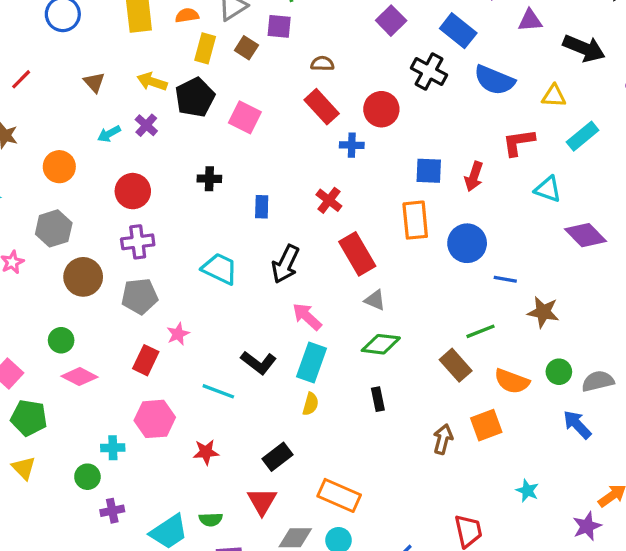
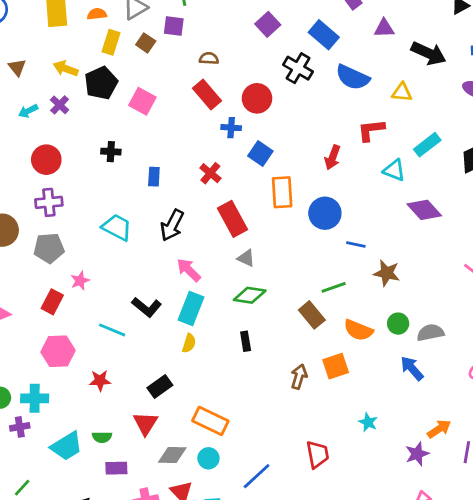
cyan rectangle: (583, 136) -> (427, 145), moved
blue square: (429, 171) -> (260, 153), moved, turned 30
cyan cross: (113, 448) -> (35, 398), moved, size x1.4

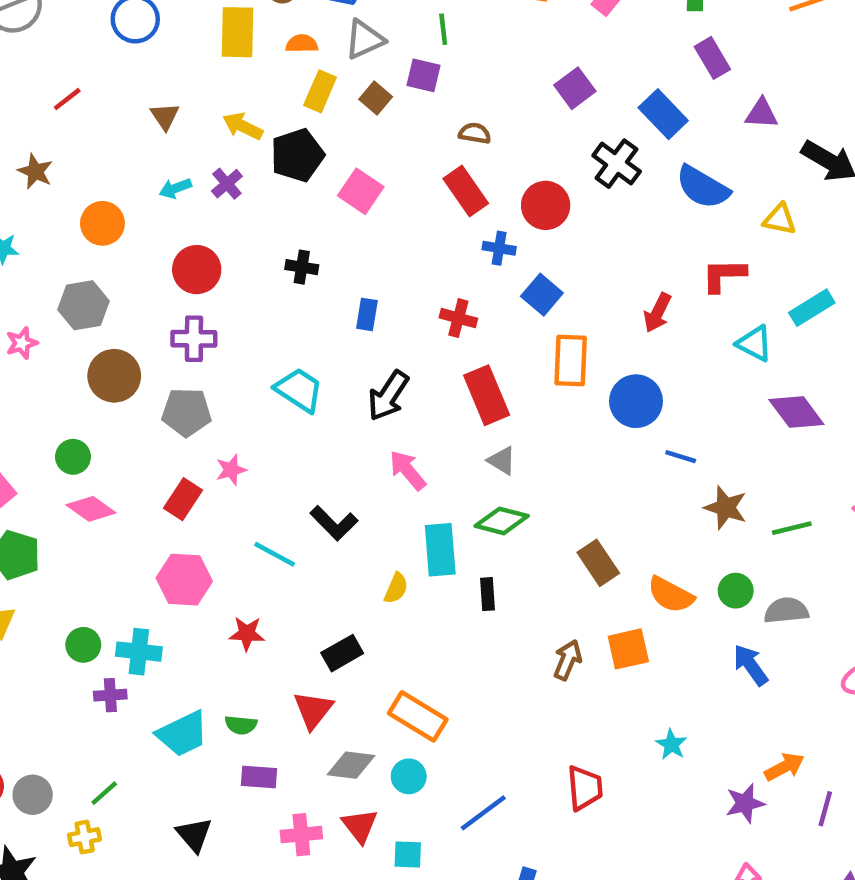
red cross: (210, 173) -> (458, 318), turned -30
green line: (334, 287) -> (792, 528), moved
cyan rectangle: (191, 309) -> (440, 550), moved, turned -32

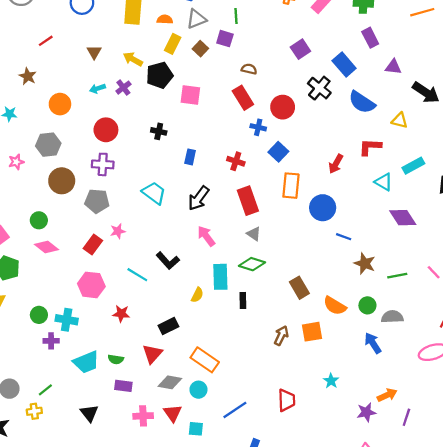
pink square: (361, 191) -> (190, 95), turned -30

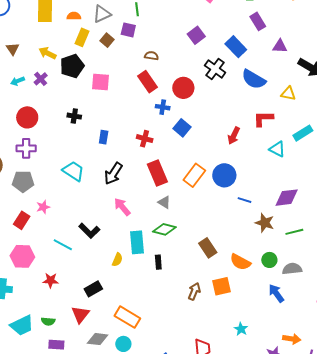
orange rectangle: (291, 186) -> (194, 175), moved, turned 35
purple diamond: (403, 218) -> (287, 198), moved, turned -60
orange arrow: (387, 395) -> (292, 339), turned 36

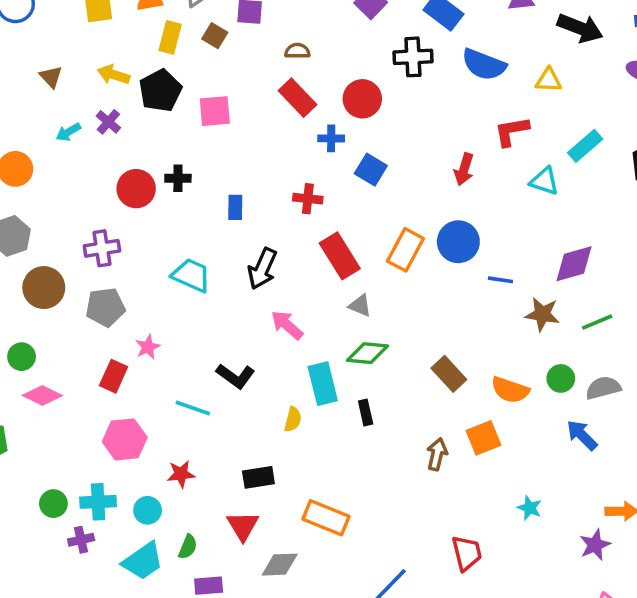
black cross: (215, 69) -> (413, 57), turned -30
red circle: (27, 117) -> (136, 189), moved
black rectangle: (93, 289) -> (258, 477), turned 30
green semicircle: (48, 321) -> (188, 547), turned -64
cyan circle: (123, 344) -> (148, 510), moved

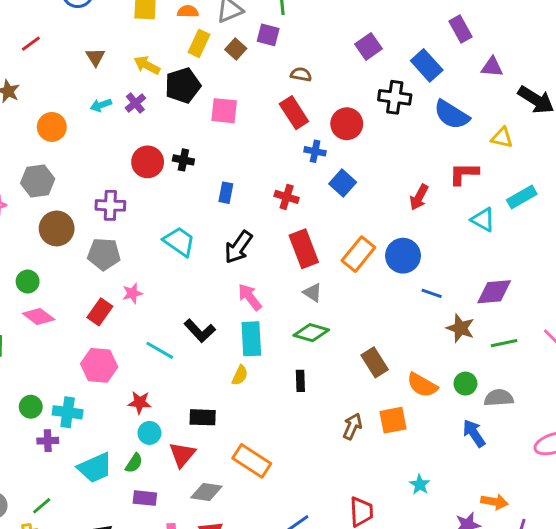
cyan rectangle: (323, 384) -> (251, 339), moved
cyan circle: (148, 510) -> (149, 433), moved

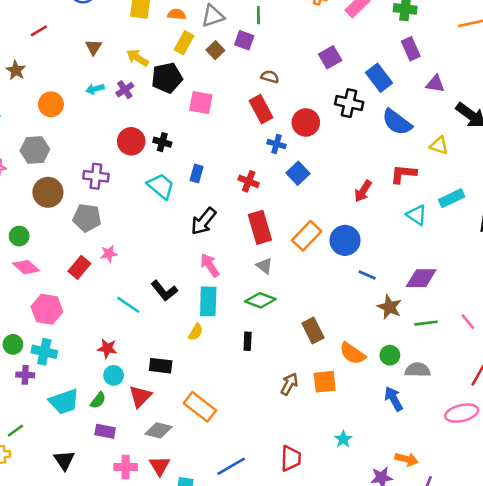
cyan trapezoid: (179, 242) -> (161, 186), moved
pink hexagon: (99, 365) -> (47, 309), moved

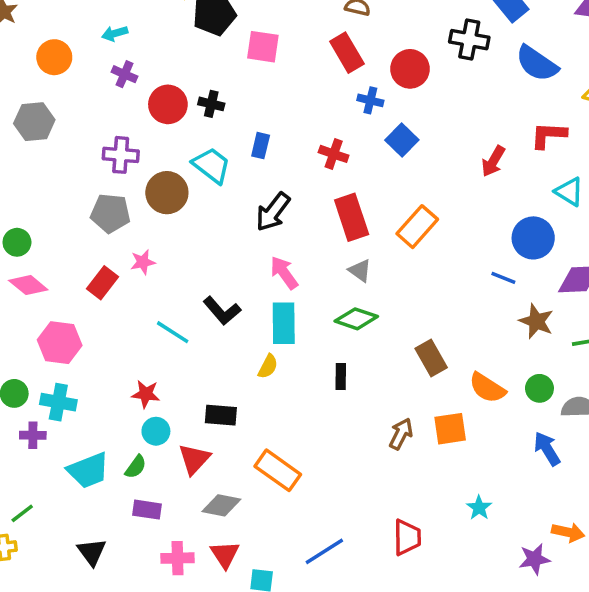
purple cross: (125, 90) -> (124, 74), moved, turned -30
brown circle: (48, 192) -> (167, 193), moved
blue circle: (345, 240) -> (533, 238), moved

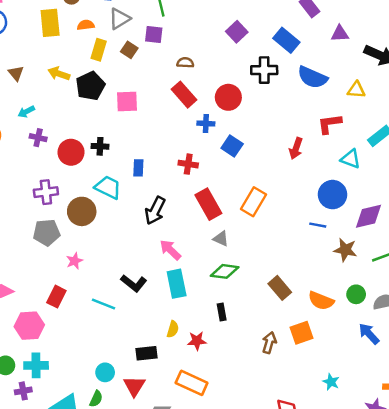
red rectangle: (103, 283) -> (56, 297), moved
yellow semicircle: (268, 366) -> (173, 329), moved
red star: (146, 394) -> (197, 341), moved

